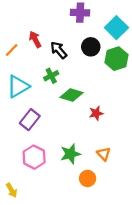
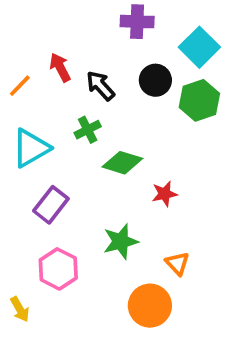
green star: (70, 154) -> (121, 241), moved
orange circle: (88, 178) -> (150, 306), size x1.5
yellow arrow: (12, 190) -> (20, 309), moved

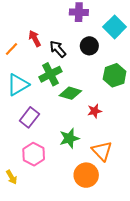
green hexagon: (199, 100) -> (115, 75), moved
green cross: (88, 130) -> (50, 74), size x1.5
orange triangle: (177, 263) -> (102, 151), size x1.5

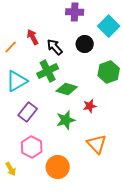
green star: (69, 138) -> (66, 120), moved
orange circle: (86, 175) -> (58, 167), moved

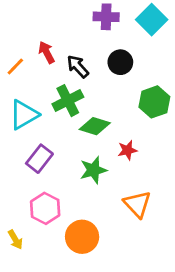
cyan square: (109, 26) -> (152, 20), moved

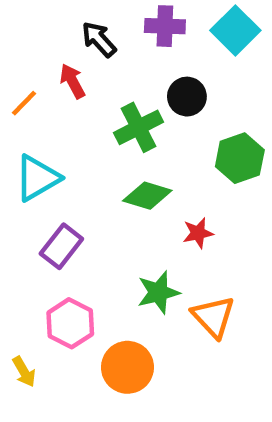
black arrow: (78, 66) -> (99, 39), moved
green cross: (68, 101) -> (139, 127), moved
green star: (93, 170) -> (158, 292), moved

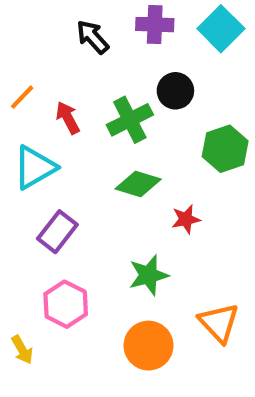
red arrow: (72, 81) -> (68, 118), moved
orange triangle: (213, 317) -> (219, 323), moved
orange circle: (128, 367) -> (149, 346), moved

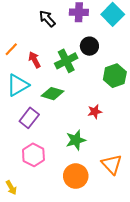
green diamond: (138, 184) -> (52, 94), moved
yellow arrow: (22, 350) -> (11, 188), moved

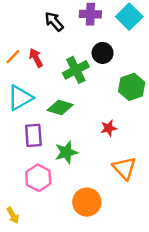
red arrow: (35, 60) -> (36, 58), moved
purple rectangle: (29, 118) -> (33, 135), turned -42
green star: (76, 140) -> (66, 152), moved
orange triangle: (112, 164) -> (124, 168), moved

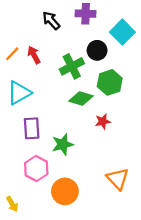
cyan square: (129, 17) -> (122, 32), moved
green hexagon: (132, 87) -> (110, 82), moved
green diamond: (60, 108) -> (81, 99), moved
orange triangle: (124, 168) -> (118, 179), moved
orange circle: (87, 202) -> (65, 191), moved

